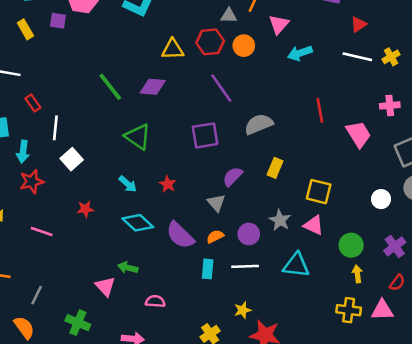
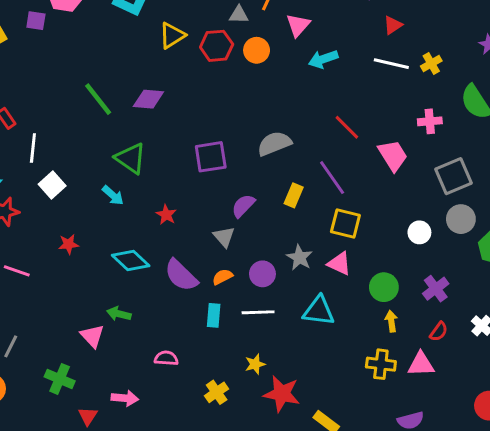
yellow triangle: (173, 49) -> (172, 35), moved, turned -30
purple line: (221, 88) -> (332, 178), moved
red line: (320, 110) -> (347, 127), turned -35
cyan arrow: (128, 184) -> (113, 195), moved
pink semicircle: (155, 301) -> (166, 358), moved

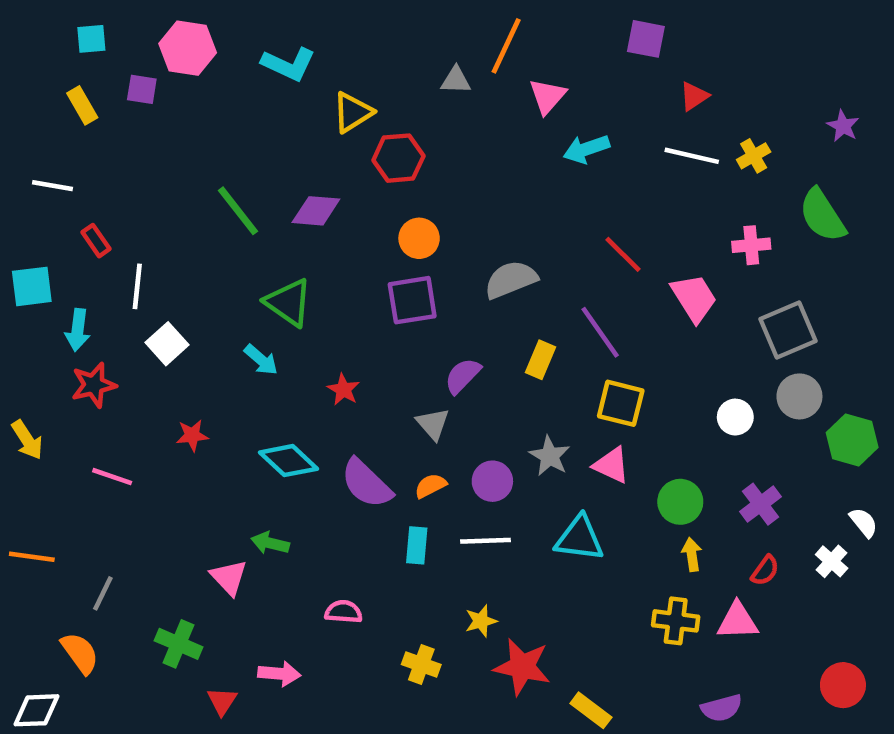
red hexagon: (217, 46) -> (398, 158), moved
orange circle: (257, 50) -> (419, 238), moved
yellow cross: (217, 392) -> (421, 664), turned -35

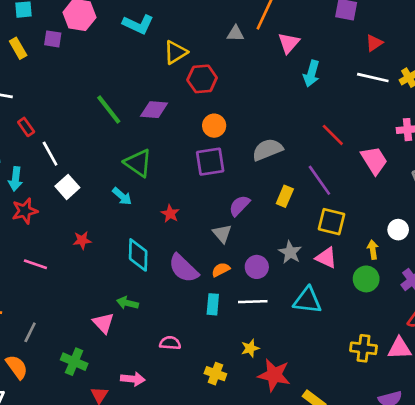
cyan arrow: (586, 149) -> (311, 74), turned -55
white line: (137, 286) -> (50, 154), turned -35
cyan diamond: (288, 461) -> (138, 255), turned 48
yellow arrow: (692, 554) -> (373, 250), moved

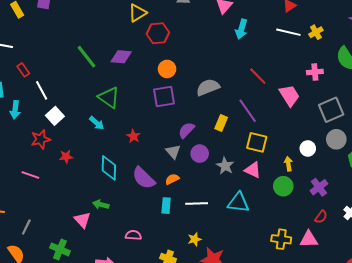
red star: (25, 211) -> (41, 139), moved
purple circle: (257, 267) -> (200, 154), moved

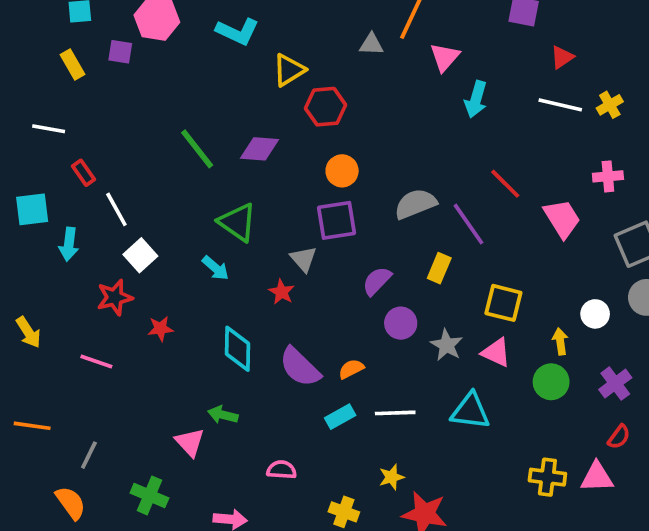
purple line: (248, 111) -> (469, 224), moved
gray triangle: (173, 152) -> (304, 259), moved
cyan rectangle: (166, 206) -> (340, 417), turned 56

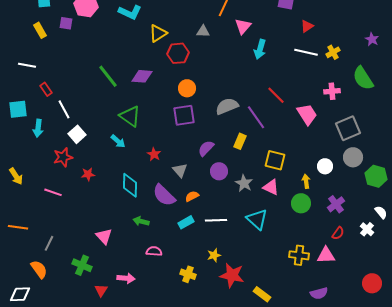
gray triangle: (371, 44) -> (203, 31), moved
gray triangle: (304, 259) -> (180, 170), moved
cyan triangle: (470, 411) -> (257, 219), turned 35
green arrow: (223, 415) -> (141, 221), moved

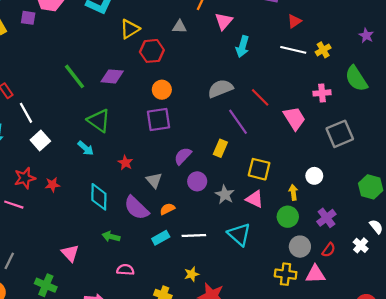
gray semicircle: (227, 106) -> (220, 89), moved
red star: (63, 157) -> (25, 178), moved
gray circle: (353, 157) -> (300, 247), moved

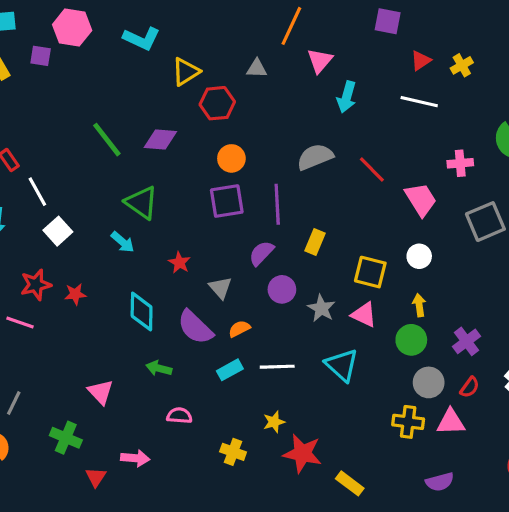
yellow cross: (323, 50) -> (462, 65), moved
purple line: (238, 122) -> (277, 204), moved, turned 32
white circle: (314, 176) -> (419, 256), moved

